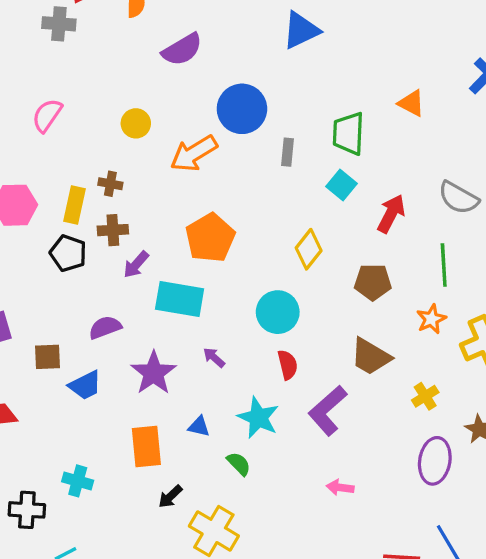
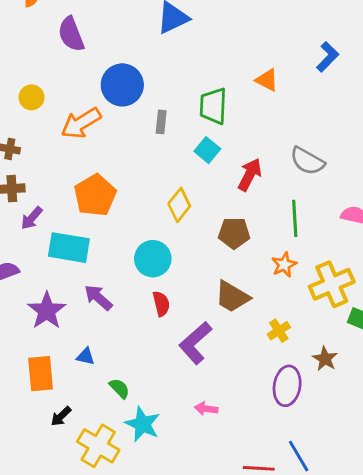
purple semicircle: (182, 50) -> (71, 34), turned 99
purple arrow: (214, 358) -> (98, 298), size x1.5
cyan star: (258, 418) -> (143, 424), moved

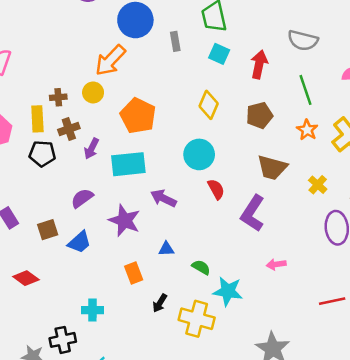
yellow circle: (31, 97) -> (93, 92), moved
orange rectangle: (41, 374) -> (134, 273), size x0.7

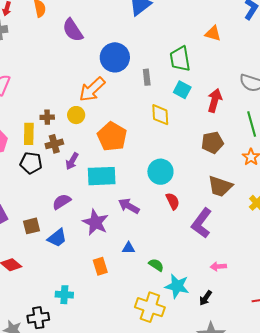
yellow diamond: (209, 105) -> (160, 115), moved, turned -30
black arrow: (160, 303) -> (206, 298), moved

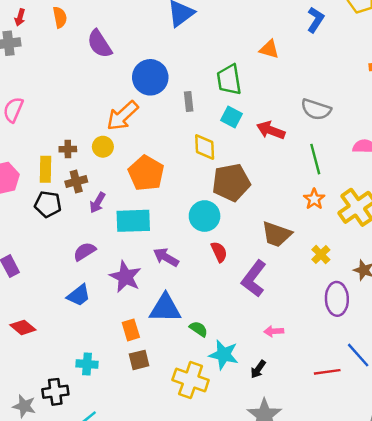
red arrow: (215, 100) -> (271, 130), turned -85
brown pentagon: (212, 143) -> (231, 182), moved, size x1.4
brown square: (32, 226) -> (139, 360), moved
blue triangle: (129, 248) -> (165, 308), size x2.0

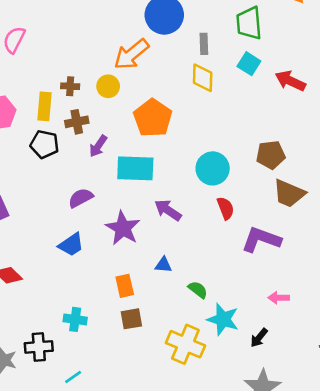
yellow diamond: (205, 147) -> (203, 78), moved
brown pentagon: (231, 182) -> (271, 155), moved, size x0.7
purple L-shape: (254, 279) -> (261, 240), turned 69
blue triangle: (165, 308) -> (163, 265), size x0.5

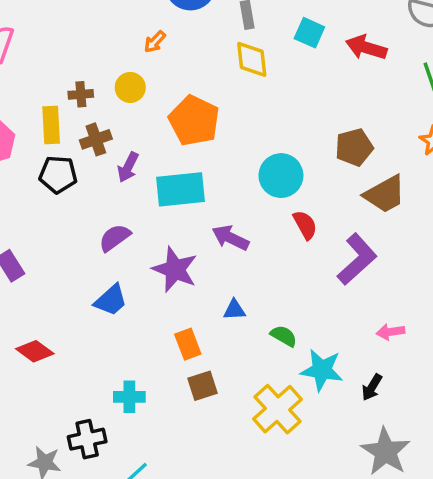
orange arrow: (131, 54) -> (155, 42), size x0.5
brown trapezoid: (289, 193) -> (385, 194), turned -44
purple L-shape: (261, 240) -> (357, 259), turned 126
yellow cross: (185, 344) -> (277, 409), turned 33

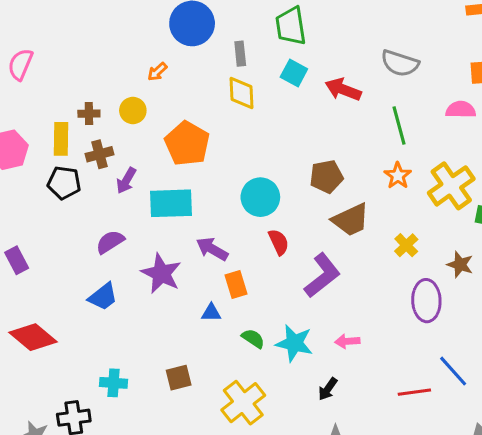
orange rectangle: (188, 344) -> (236, 284), moved
red diamond: (35, 351) -> (33, 337), size x1.4
cyan star: (322, 370) -> (294, 343), moved

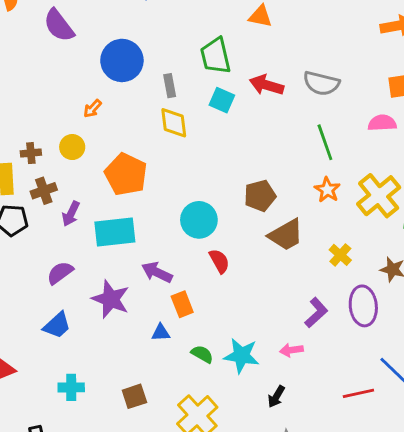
red arrow: (343, 89) -> (267, 85), moved
purple L-shape: (322, 275) -> (316, 313), moved, size x0.7
cyan cross: (114, 383) -> (71, 387), moved

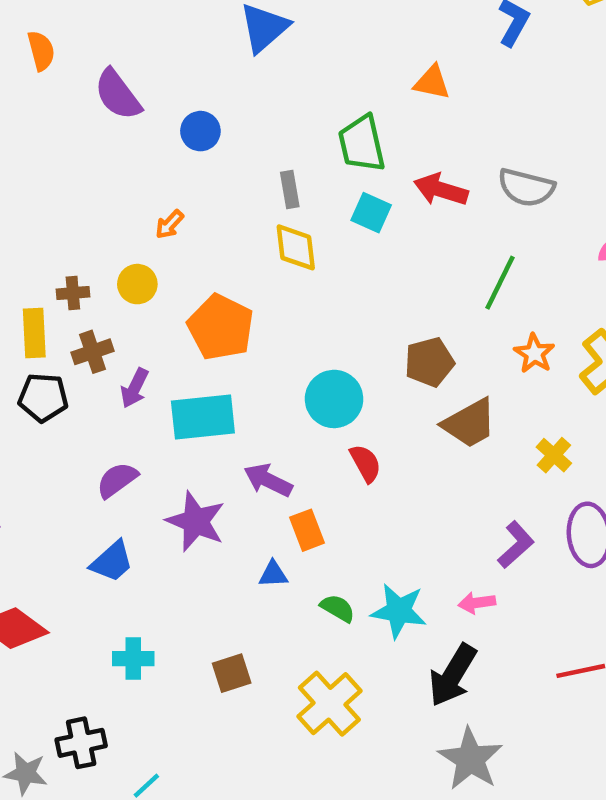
blue circle: (122, 60) -> (200, 131), moved, size x0.6
green line: (325, 142) -> (500, 283), moved, turned 45
black arrow: (276, 397) -> (453, 675), size x1.8

